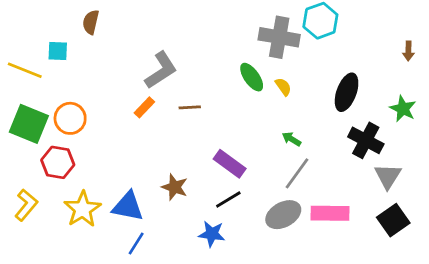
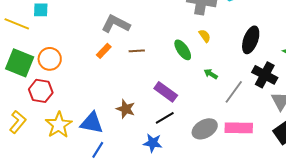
gray L-shape: (161, 70) -> (116, 24), turned -120
green ellipse: (252, 77) -> (183, 50), moved
gray line: (297, 173) -> (234, 92), moved

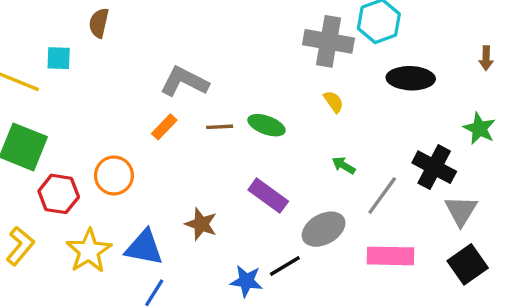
black ellipse: (251, 40) -> (411, 78), moved, turned 72
green ellipse: (183, 50) -> (267, 125), moved, turned -35
orange circle: (50, 59) -> (114, 175), moved
black line: (165, 118) -> (285, 266), moved
gray ellipse: (205, 129) -> (324, 229), moved

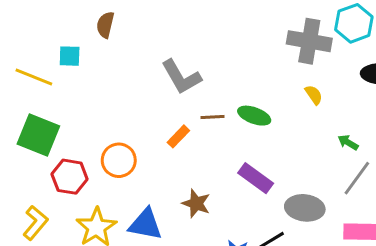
gray L-shape: (184, 82) -> (181, 77), turned -147
orange rectangle: (164, 127) -> (178, 136), moved
green arrow: (344, 165) -> (348, 142), moved
gray ellipse: (324, 229) -> (305, 208), turned 36

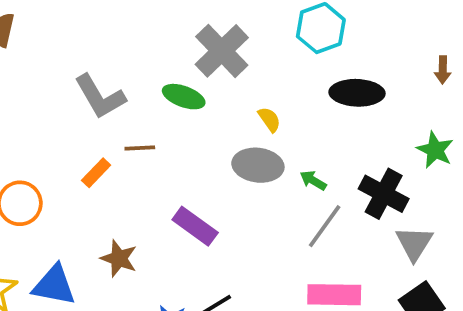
gray cross: (309, 41) -> (222, 51), moved, turned 36
green ellipse: (254, 116) -> (184, 97), moved
gray ellipse: (305, 208) -> (258, 165), moved

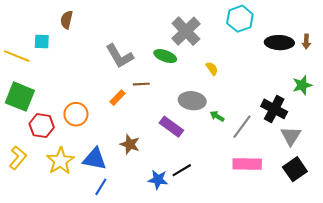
black ellipse: (357, 93) -> (279, 43), moved
green star: (435, 150) -> (302, 85), turned 30
gray ellipse: (258, 165) -> (192, 101), moved
green arrow: (313, 180) -> (217, 116), moved

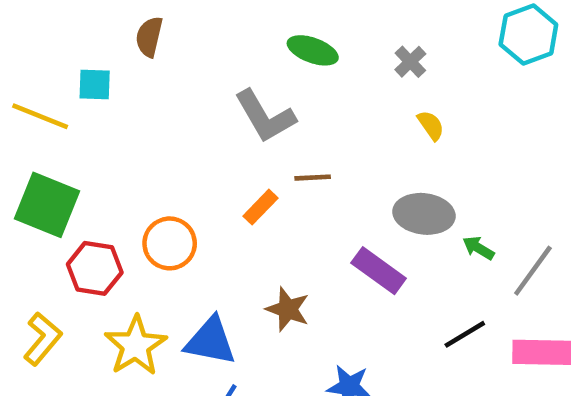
gray cross: (186, 31) -> (410, 62), size x0.5
green ellipse: (165, 56) -> (313, 50), moved
yellow semicircle: (212, 69) -> (431, 125), moved
black line: (182, 170) -> (465, 334), moved

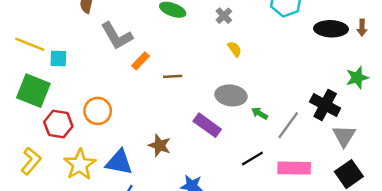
cyan square: (95, 84) -> (58, 59), moved
gray L-shape: (265, 116) -> (117, 36), moved
orange rectangle: (260, 207) -> (141, 61), moved

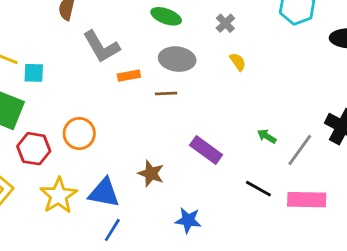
orange rectangle: (141, 61) -> (129, 76), turned 36
gray ellipse: (231, 95) -> (177, 59), moved
black line: (252, 159) -> (258, 189), turned 60

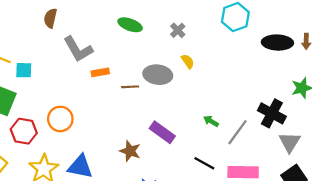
gray ellipse: (177, 59) -> (158, 75), moved
brown star: (151, 173) -> (130, 151), moved

